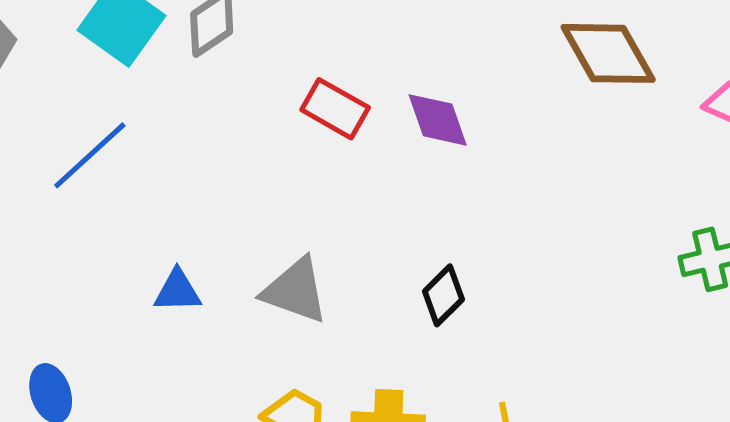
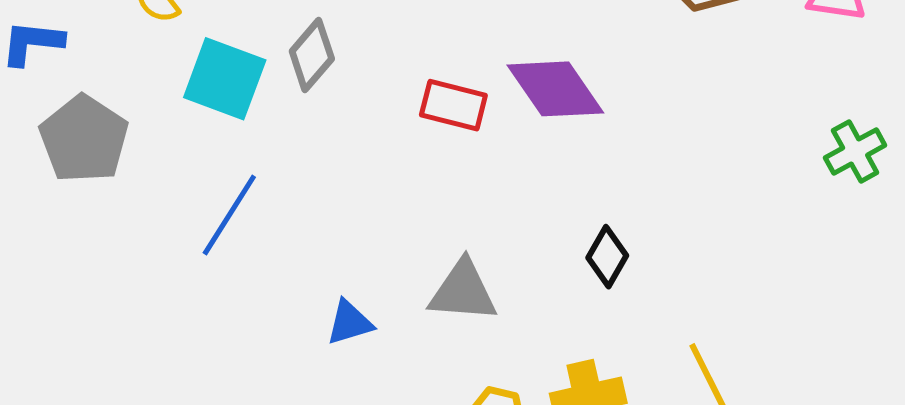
purple diamond: (438, 120) -> (555, 89), size x1.4

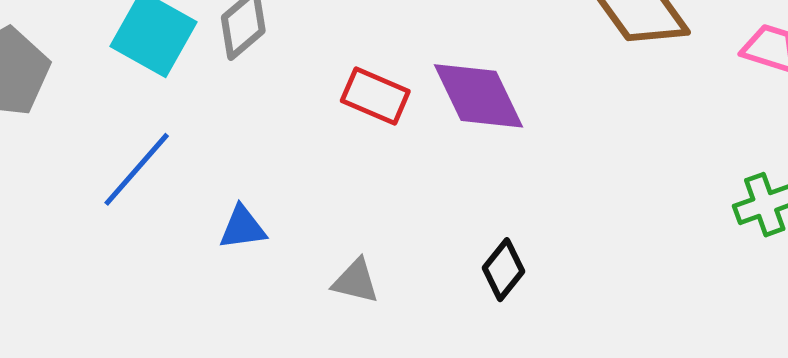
gray triangle: (463, 291) -> (356, 281), size x0.7
blue triangle: (350, 323) -> (243, 228), moved

